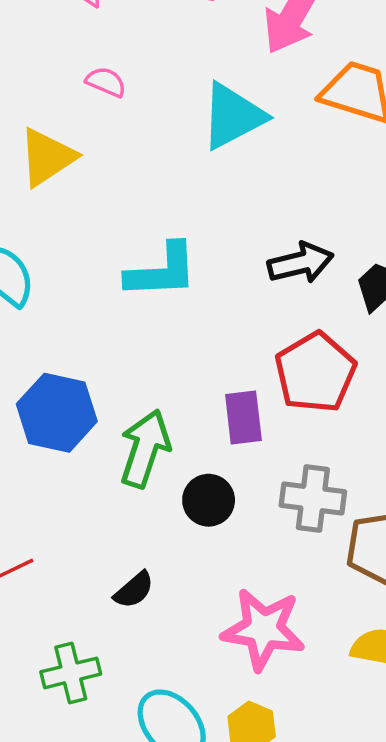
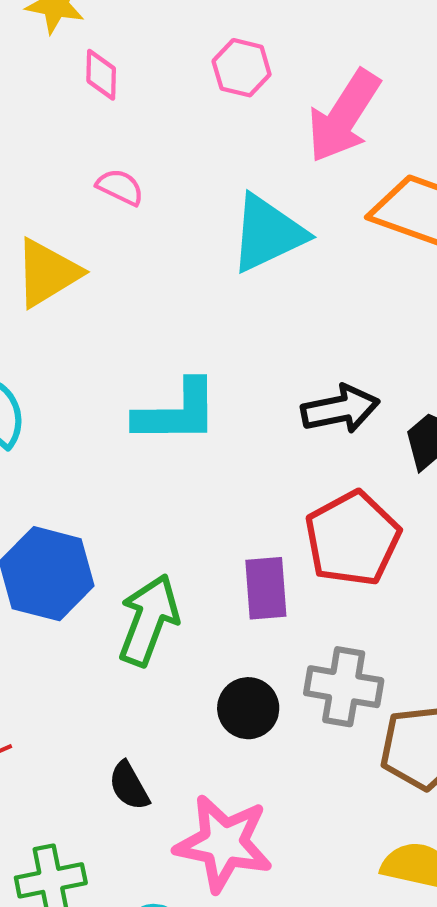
black circle: (209, 500) -> (248, 708), moved
black semicircle: (134, 590) -> (129, 786), turned 99
pink star: (263, 629) -> (224, 843), moved

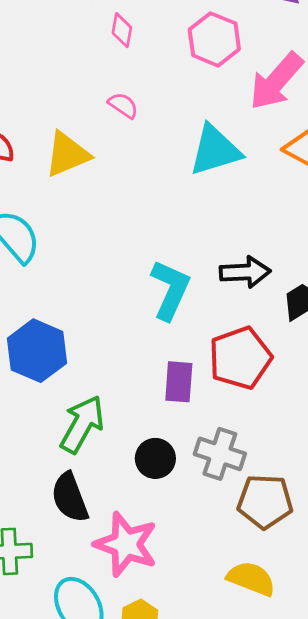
pink hexagon: (242, 68) -> (214, 39), size x1.4
cyan L-shape: (177, 412) -> (170, 290), moved, turned -74
green arrow: (149, 620) -> (82, 424), moved
black semicircle: (129, 786) -> (70, 497), size x1.5

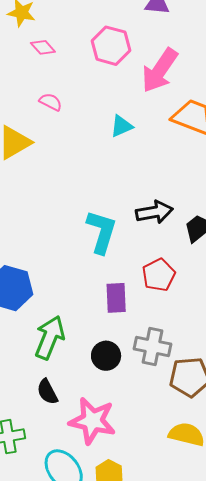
pink diamond: (122, 30) -> (43, 47), turned -45
cyan triangle: (215, 150) -> (121, 126), size x0.6
red pentagon: (240, 358) -> (159, 275), size x0.7
black semicircle: (70, 497) -> (47, 392), size x0.7

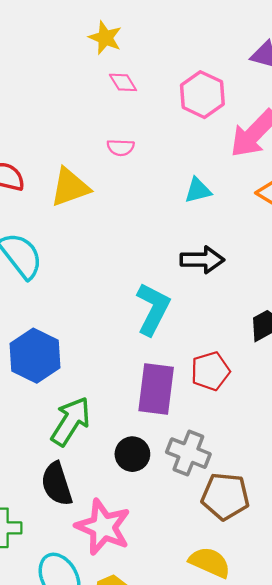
pink semicircle: (51, 102) -> (121, 147), turned 145
black arrow: (154, 212) -> (202, 260), moved
purple rectangle: (116, 298) -> (156, 389), size x1.4
black semicircle: (47, 392) -> (57, 484), size x1.4

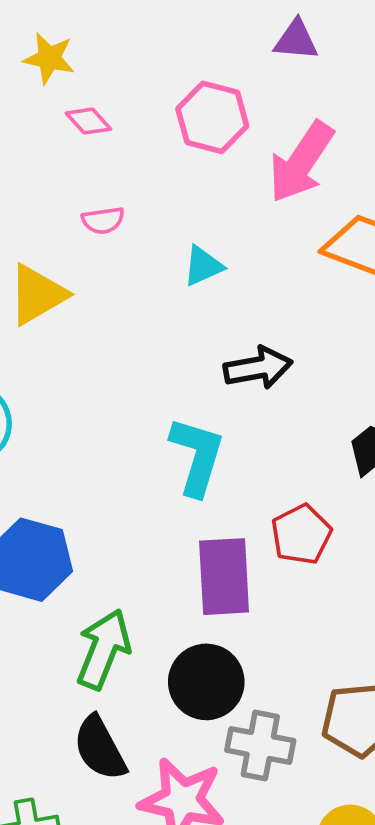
cyan triangle: (198, 190) -> (203, 266), moved
gray cross: (188, 453) -> (260, 745), moved
black circle: (132, 454) -> (206, 682), size x1.4

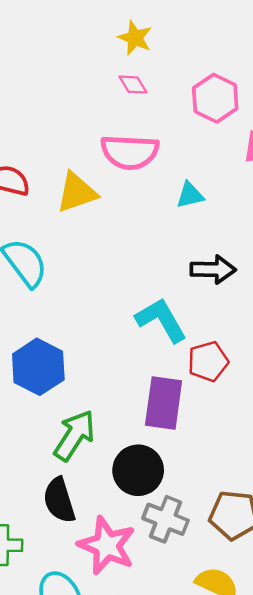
yellow star: (49, 58) -> (135, 38), moved
pink semicircle: (103, 220) -> (130, 152), size x2.0
cyan L-shape: (197, 456) -> (161, 320), turned -58
red pentagon: (301, 534) -> (208, 361), moved

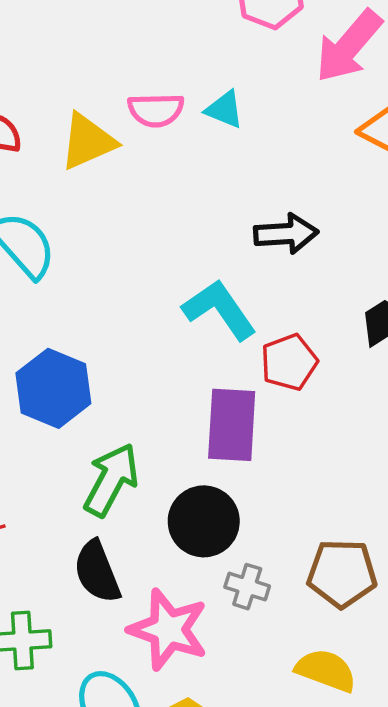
pink semicircle: (130, 152) -> (156, 110), moved, size x0.7
cyan triangle: (190, 195) -> (224, 109), moved, turned 40
gray cross: (166, 519) -> (247, 587), size x0.7

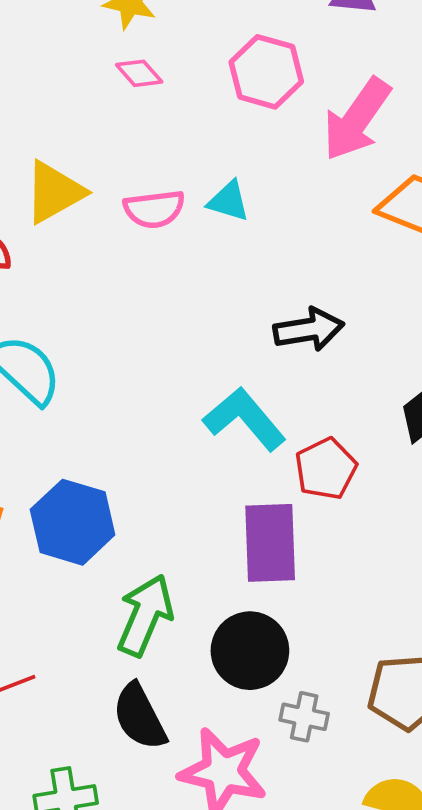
yellow triangle: (88, 141) -> (54, 192), moved

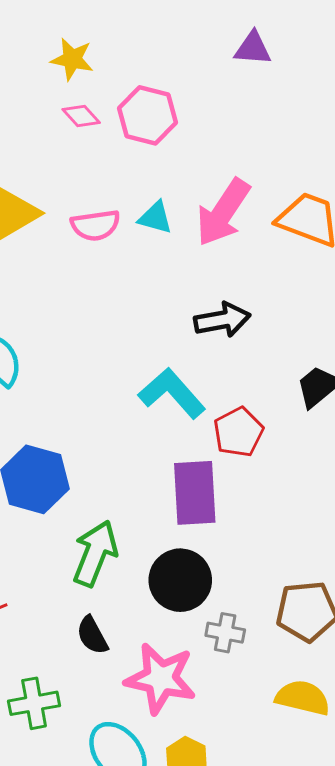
pink hexagon: (266, 72) -> (148, 115), moved
pink arrow: (357, 119) -> (223, 212), moved
black semicircle: (140, 717) -> (92, 635), size x0.7

